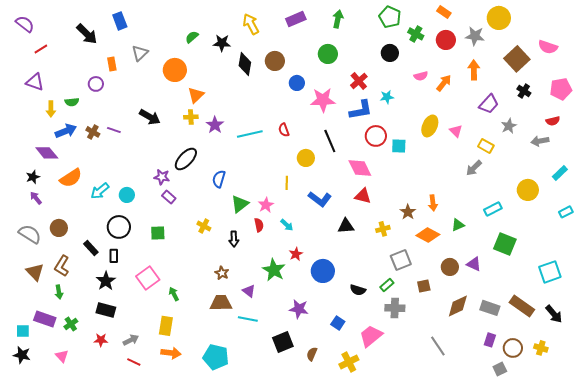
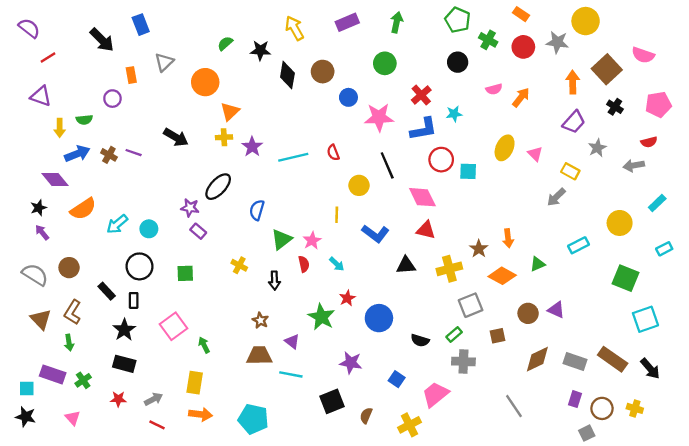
orange arrow: (474, 70) -> (573, 82), moved
yellow cross: (383, 229) -> (449, 269), size x1.5
green square: (505, 244) -> (625, 278), moved

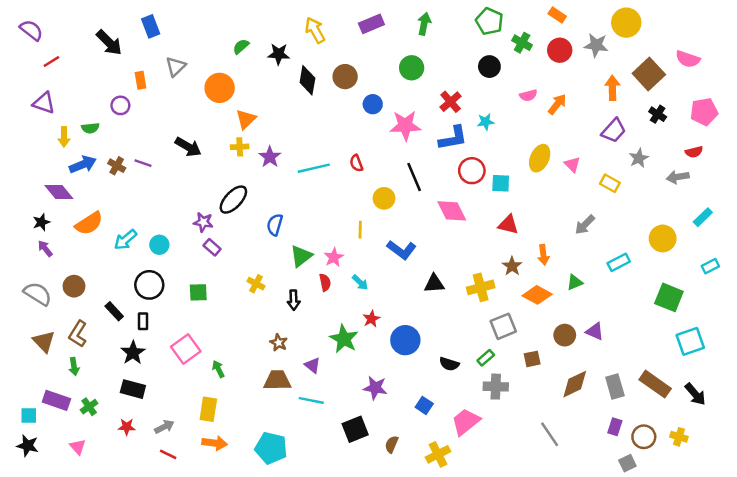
gray arrow: (556, 197) -> (585, 225), moved
red triangle: (426, 230) -> (508, 225), moved
gray rectangle: (575, 361) -> (615, 387), turned 55

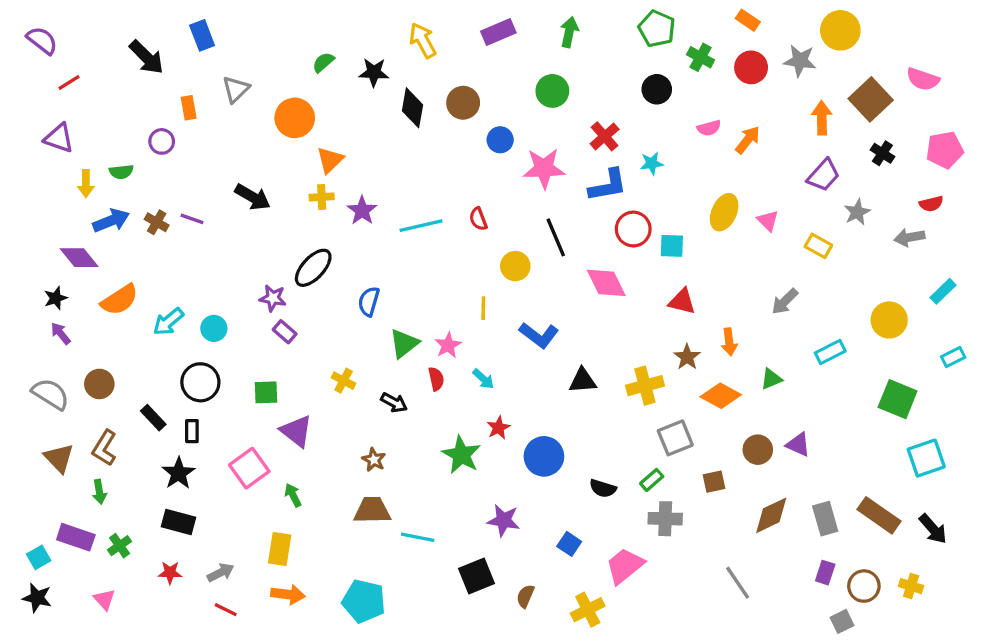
black arrow: (294, 300) -> (394, 402), turned -60
purple triangle: (312, 365) -> (296, 431), moved, size x1.5
cyan square: (29, 415) -> (39, 557), turned -30

